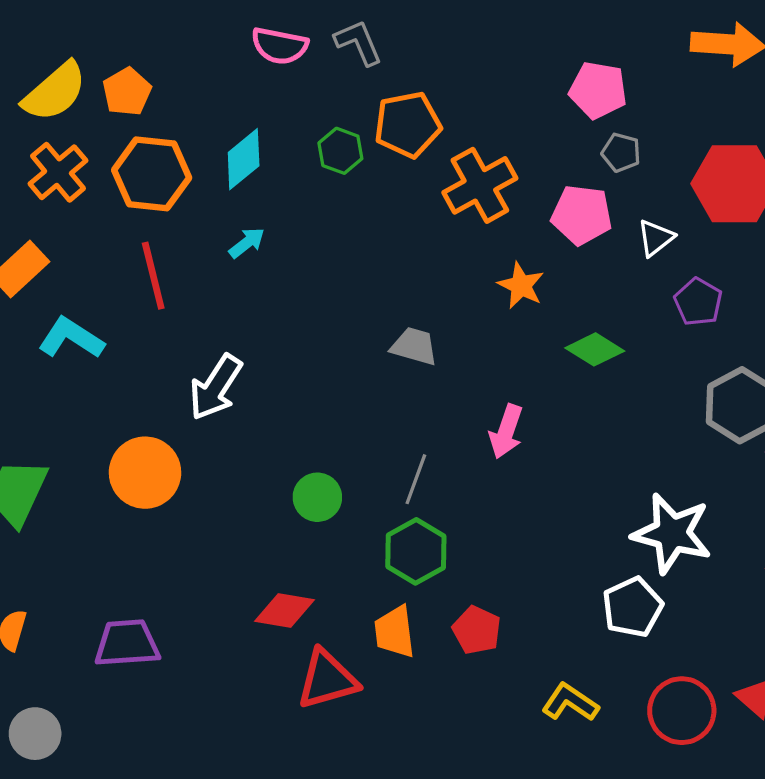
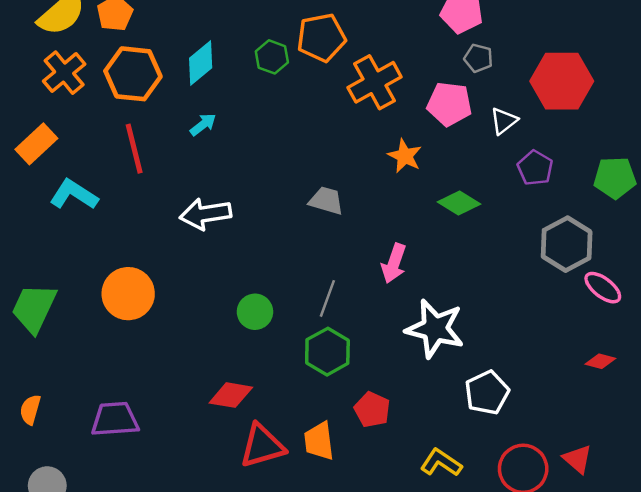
white arrow: (216, 387) -> (205, 214), moved, turned 48
white star: (672, 533) -> (435, 329), moved
orange trapezoid: (395, 632) -> (319, 441), moved

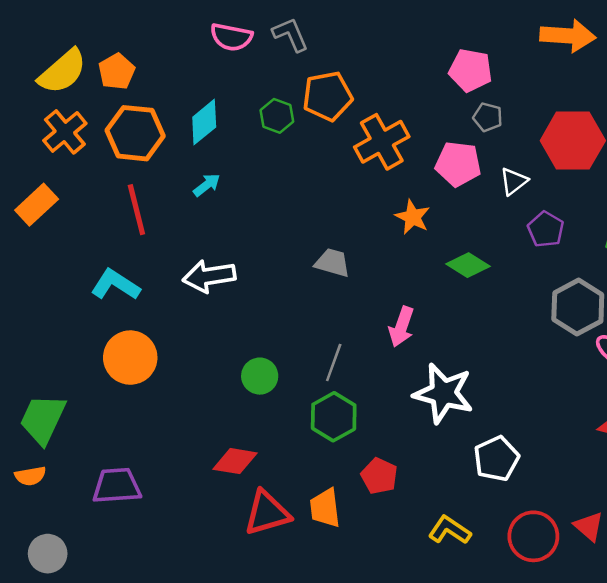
cyan L-shape: (74, 195) -> (115, 285), moved
green trapezoid: (34, 308) -> (43, 419), moved
orange semicircle: (30, 410) -> (30, 476), turned -116

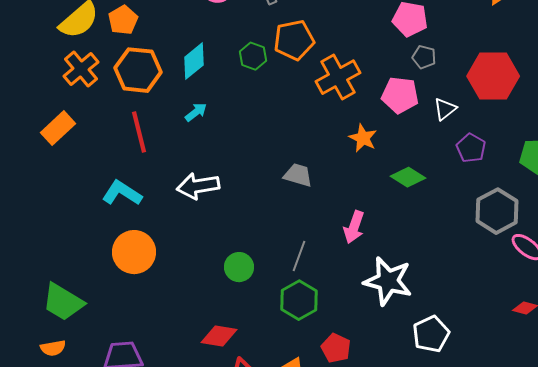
green trapezoid: (43, 419) -> (63, 302), turned -84

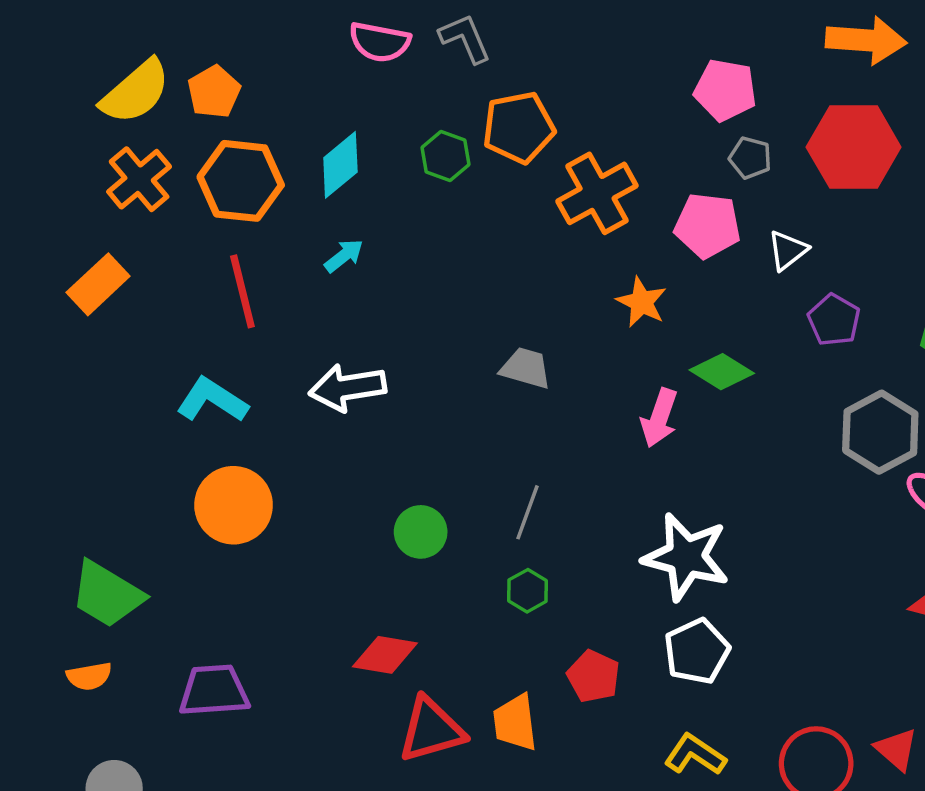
red hexagon: (493, 76) -> (854, 147), moved
pink arrow: (354, 227) -> (659, 418), moved
green hexagon: (299, 300) -> (528, 591), size x0.6
white pentagon: (431, 334) -> (697, 651), moved

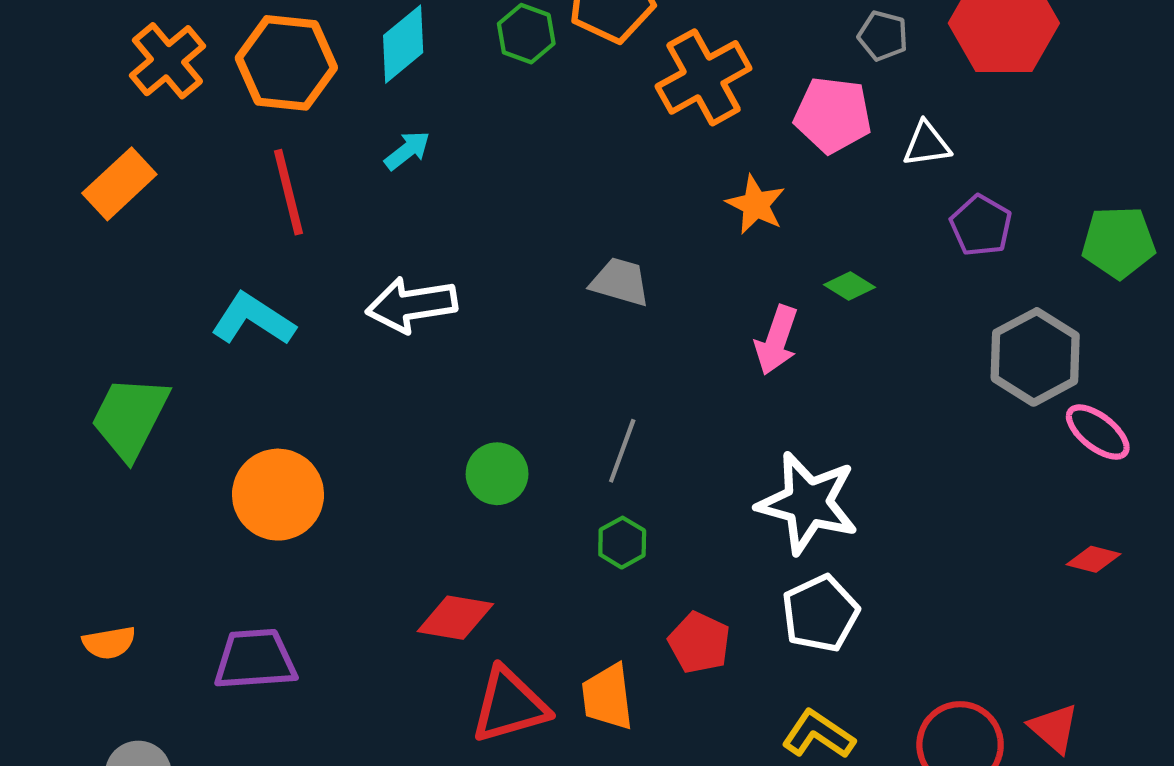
white triangle: (788, 250) -> (927, 144), turned 30
green diamond: (722, 372) -> (850, 286), size x0.7
orange circle: (234, 505) -> (278, 495), moved
green trapezoid: (107, 594) -> (130, 417), moved, turned 86

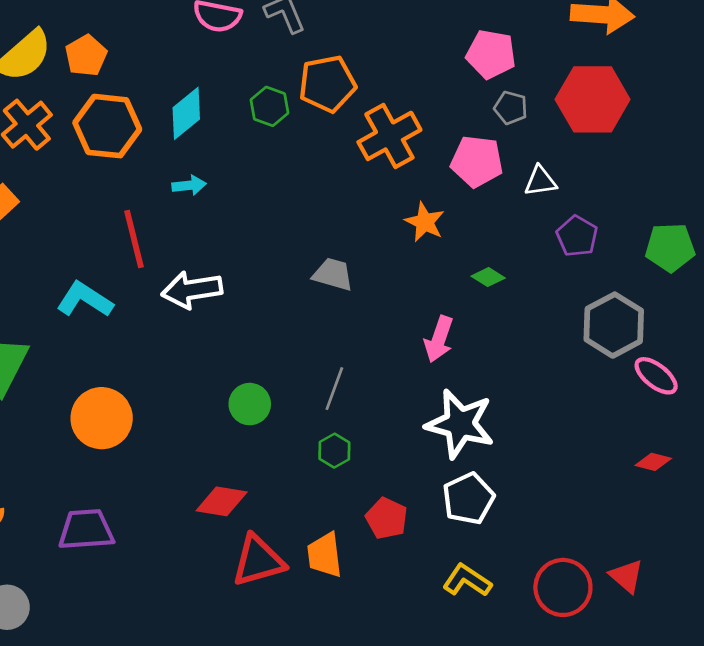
cyan arrow: (407, 150) -> (189, 185), turned 32
red line: (288, 192) -> (134, 239), moved
pink arrow: (777, 340) -> (439, 339), moved

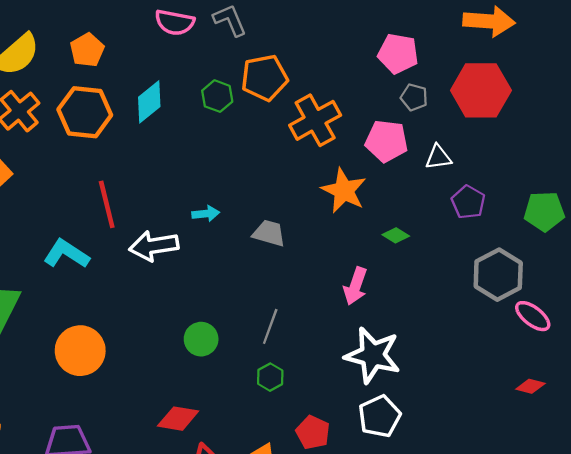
orange pentagon: (86, 56) -> (87, 50), moved
cyan arrow: (189, 185) -> (206, 214), moved
orange star: (425, 222) -> (344, 191), size x1.4

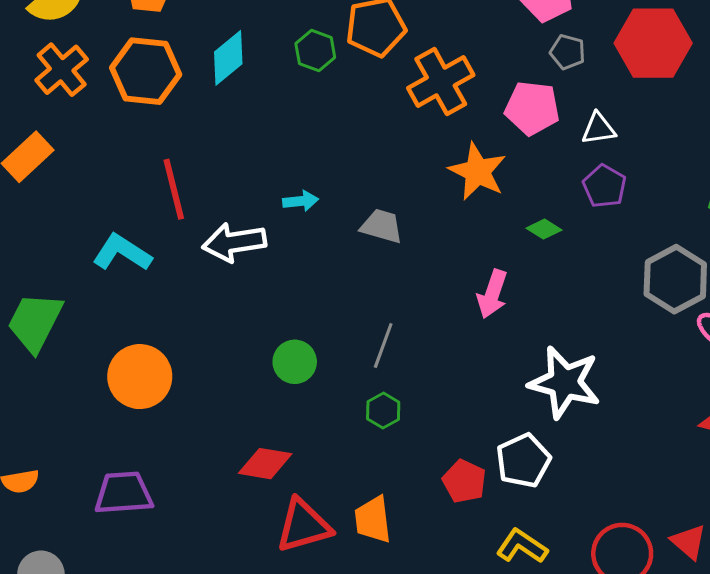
purple pentagon: (468, 202) -> (604, 186), moved
white star: (373, 355) -> (565, 382), moved
red pentagon: (313, 432) -> (464, 481), moved

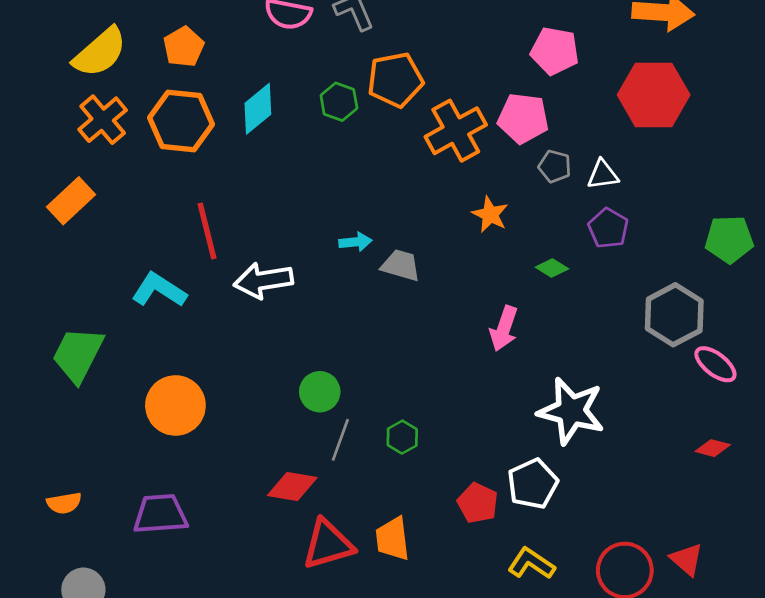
gray pentagon: (568, 52) -> (555, 166), moved
pink pentagon: (532, 108) -> (523, 118), moved
orange star: (478, 171) -> (490, 214), size x0.7
cyan arrow: (301, 201) -> (355, 242), moved
gray line: (383, 346) -> (340, 440), moved

